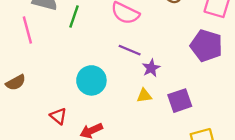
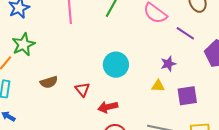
purple line: (130, 50) -> (185, 33), moved
brown semicircle: (16, 83) -> (49, 82), moved

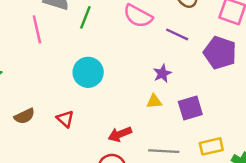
cyan circle: (116, 65) -> (88, 72), moved
red arrow: (108, 107) -> (120, 134), moved

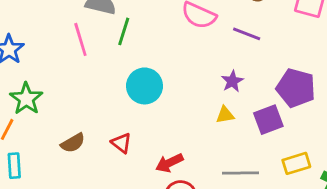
green line: (85, 17) -> (124, 31), moved
purple pentagon: (220, 53) -> (296, 88), moved
red arrow: (120, 134) -> (169, 163), moved

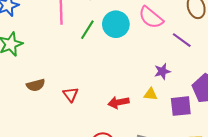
green line: (124, 31) -> (87, 30), moved
cyan circle: (145, 86) -> (116, 24), moved
red arrow: (169, 163) -> (118, 102), moved

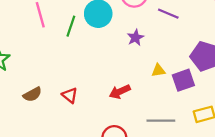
purple star: (162, 71) -> (136, 38), moved
yellow triangle: (151, 94) -> (158, 70), moved

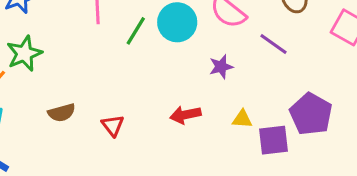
red arrow: (120, 92) -> (185, 115), moved

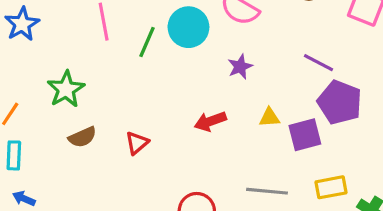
purple line: (274, 44) -> (318, 63), moved
green star: (24, 54) -> (66, 89), moved
red triangle: (113, 125) -> (137, 143), turned 35

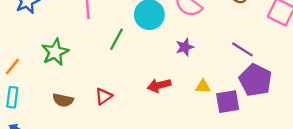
green line: (147, 42) -> (117, 39), moved
brown semicircle: (82, 137) -> (63, 100), moved, turned 30

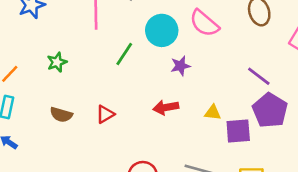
purple star: (185, 47) -> (180, 66), moved
green star: (55, 52) -> (57, 62), size x0.7

